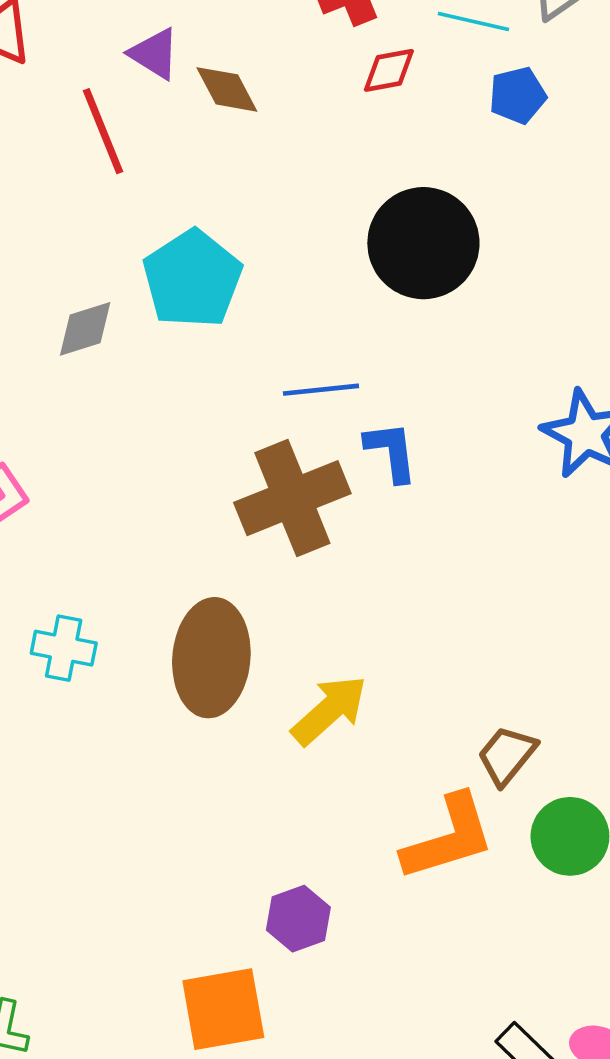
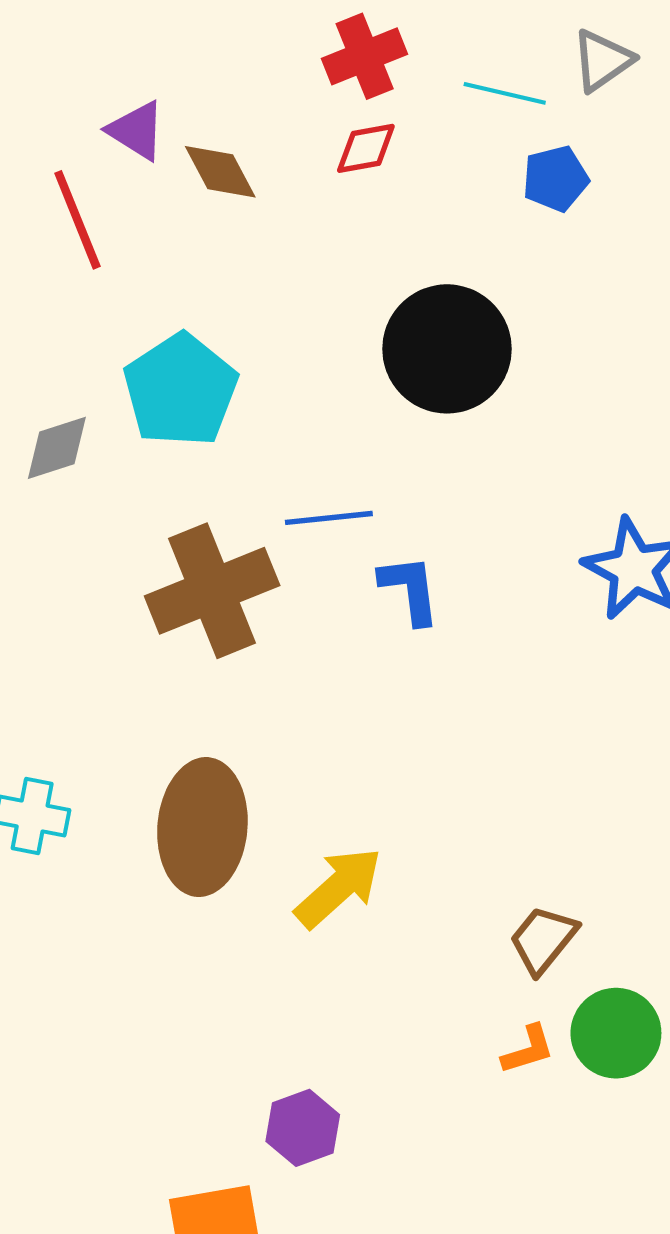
red diamond: (389, 70) -> (366, 148), moved
brown cross: (292, 498) -> (212, 591), moved
orange L-shape: (448, 838) -> (528, 1050), moved, size x0.5

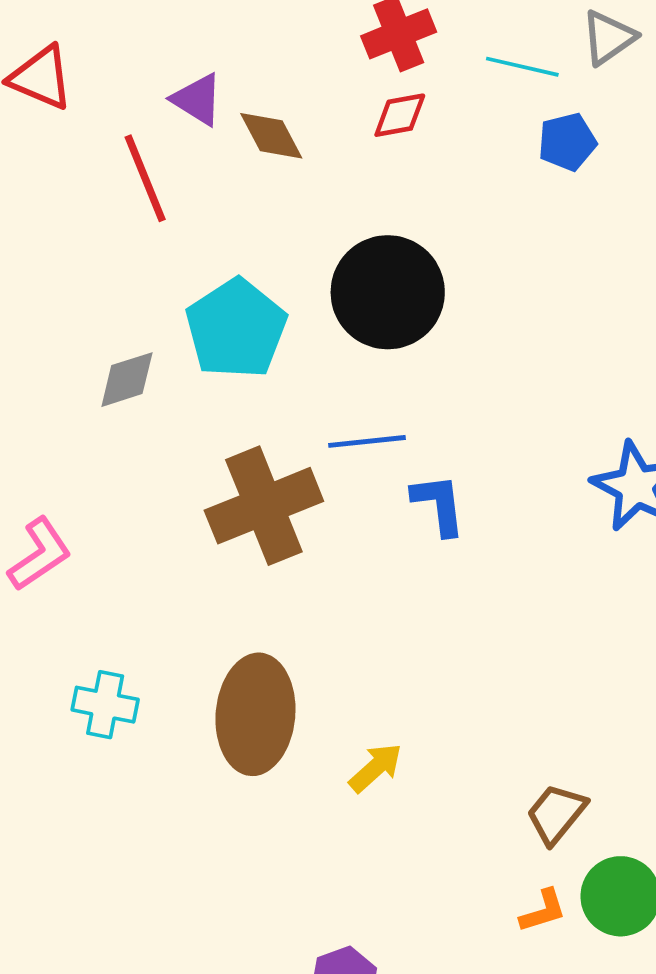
black circle: (447, 349) -> (388, 292), moved
yellow arrow: (338, 887) -> (376, 768), size x0.7

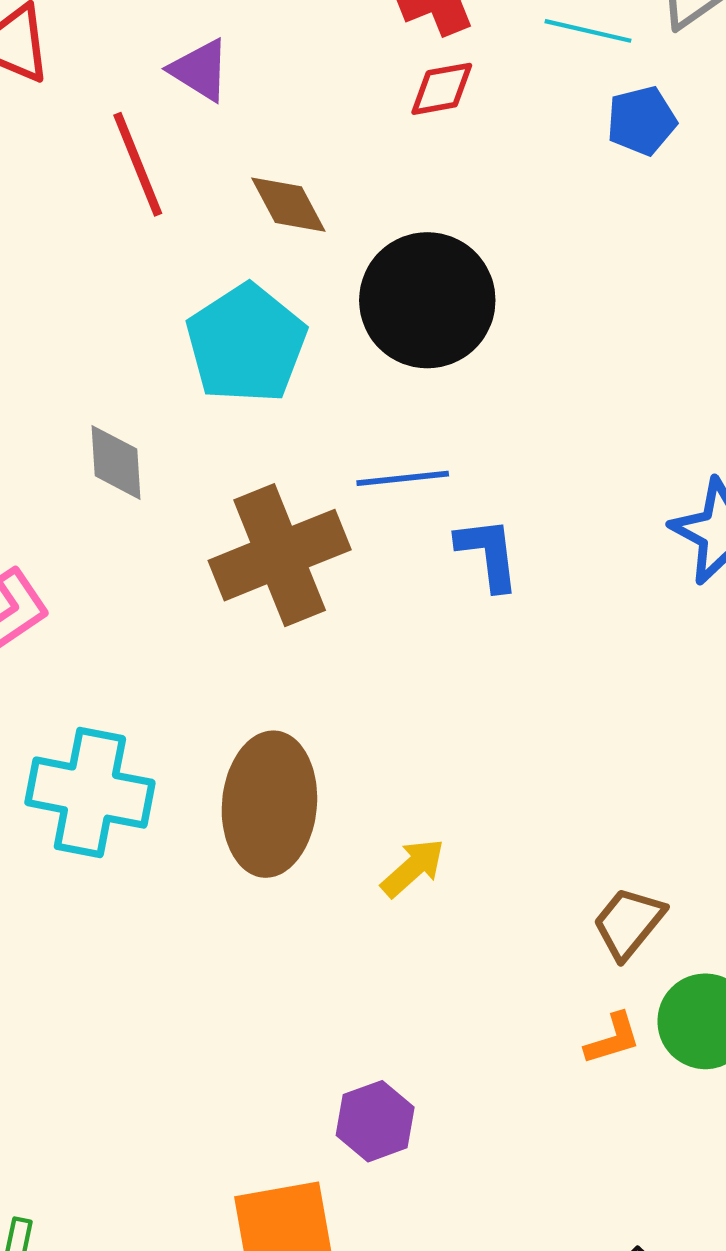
brown diamond: (271, 136) -> (288, 205), moved
gray diamond: (127, 380) -> (116, 462), moved, turned -76
cyan cross: (105, 705) -> (90, 793), size x1.6

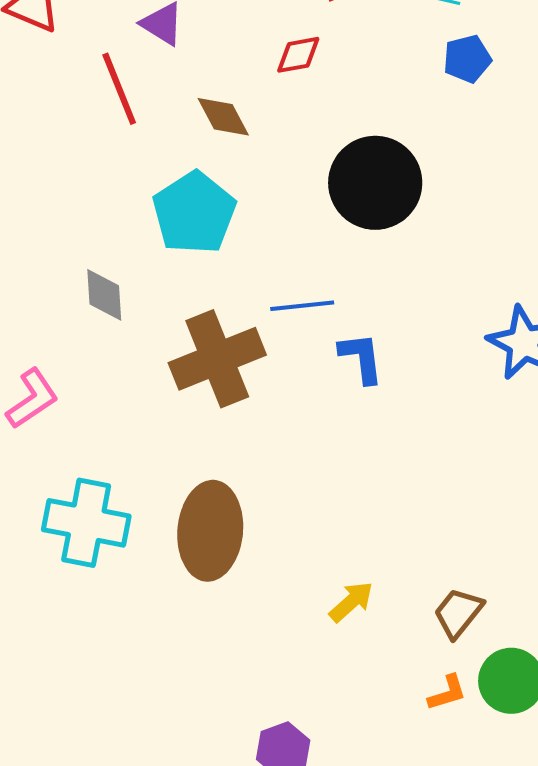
red diamond: (442, 89) -> (298, 55), moved
black circle: (427, 300) -> (375, 183), moved
yellow arrow: (413, 868) -> (351, 602), moved

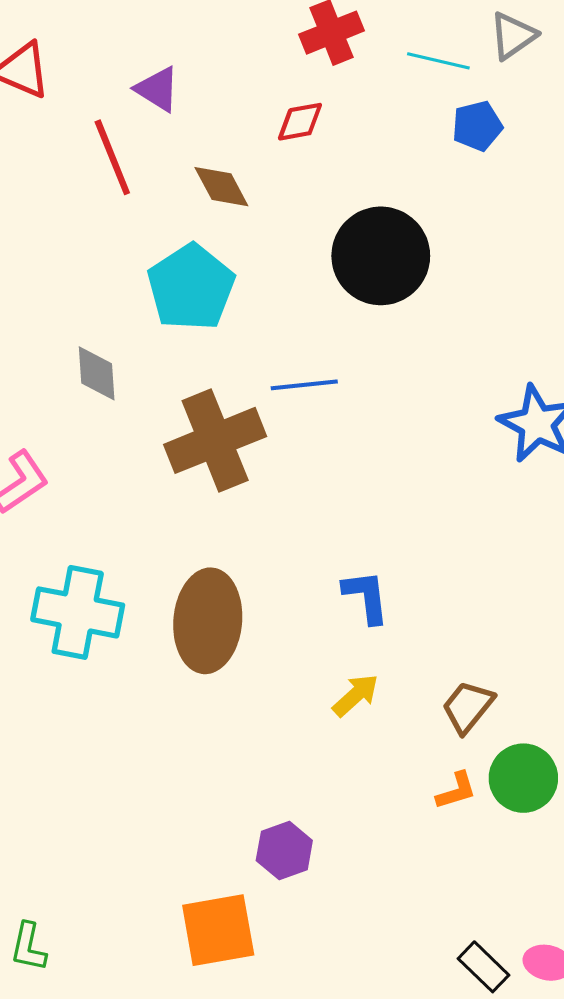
blue L-shape: (361, 358) -> (366, 597), moved

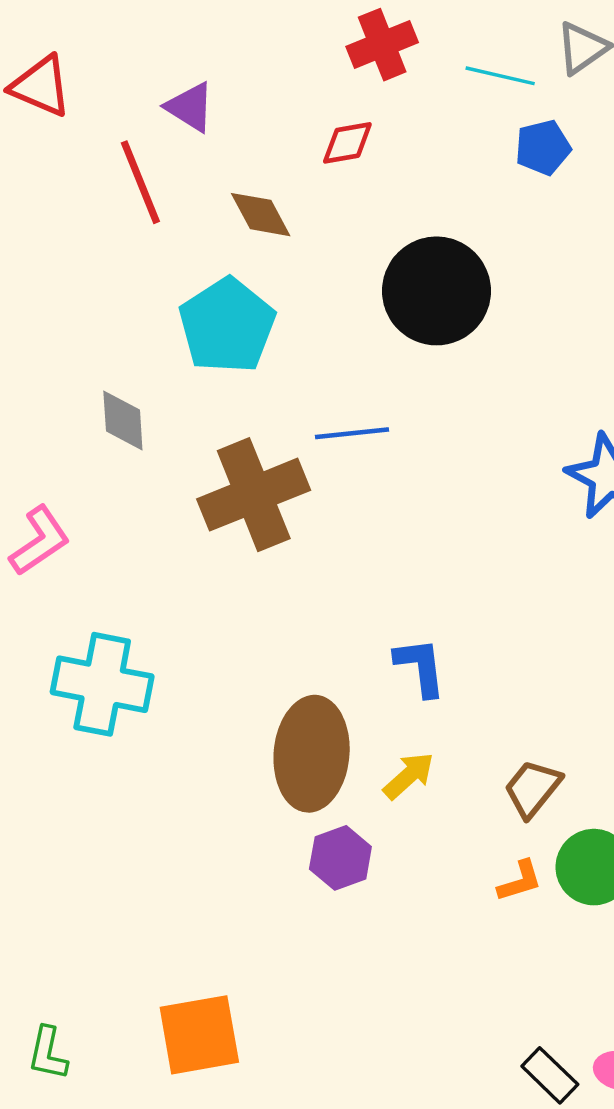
brown ellipse: (208, 621) -> (312, 754), moved
purple hexagon: (284, 850) -> (340, 858), moved
orange square: (218, 930) -> (199, 1035), moved

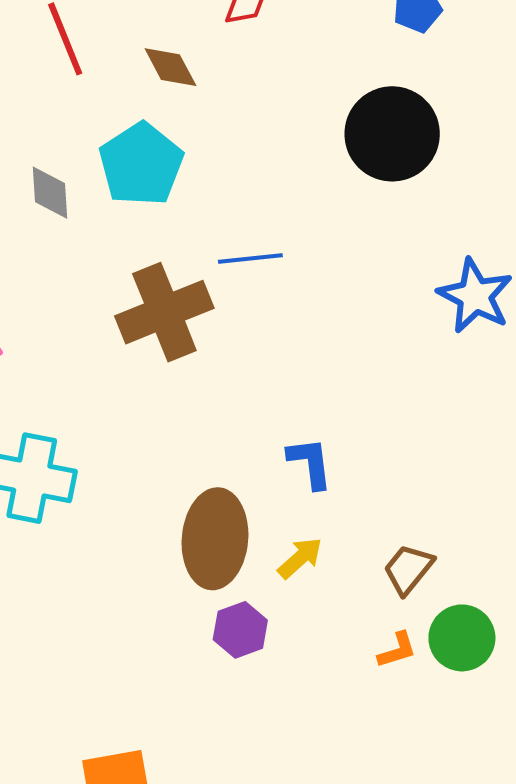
black circle: (436, 291) -> (392, 134), moved
gray diamond: (123, 421) -> (50, 193), moved

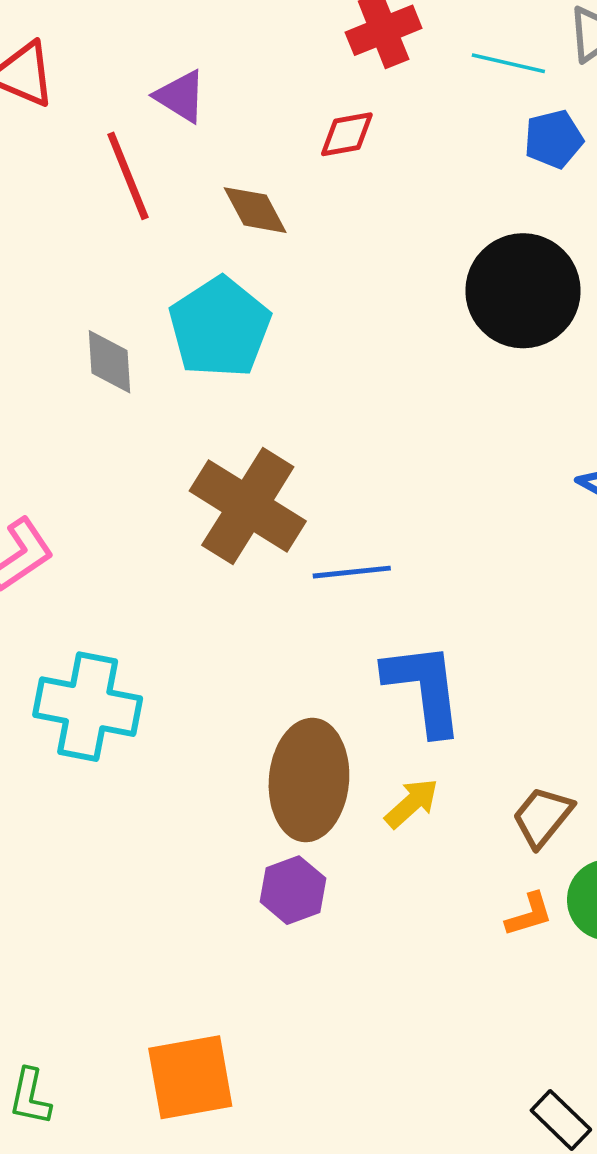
blue line: (250, 258) -> (352, 572), moved
brown cross: (164, 312) -> (248, 506), turned -36
blue L-shape: (310, 463) -> (424, 688), size x1.5
purple hexagon: (240, 630) -> (293, 890), moved

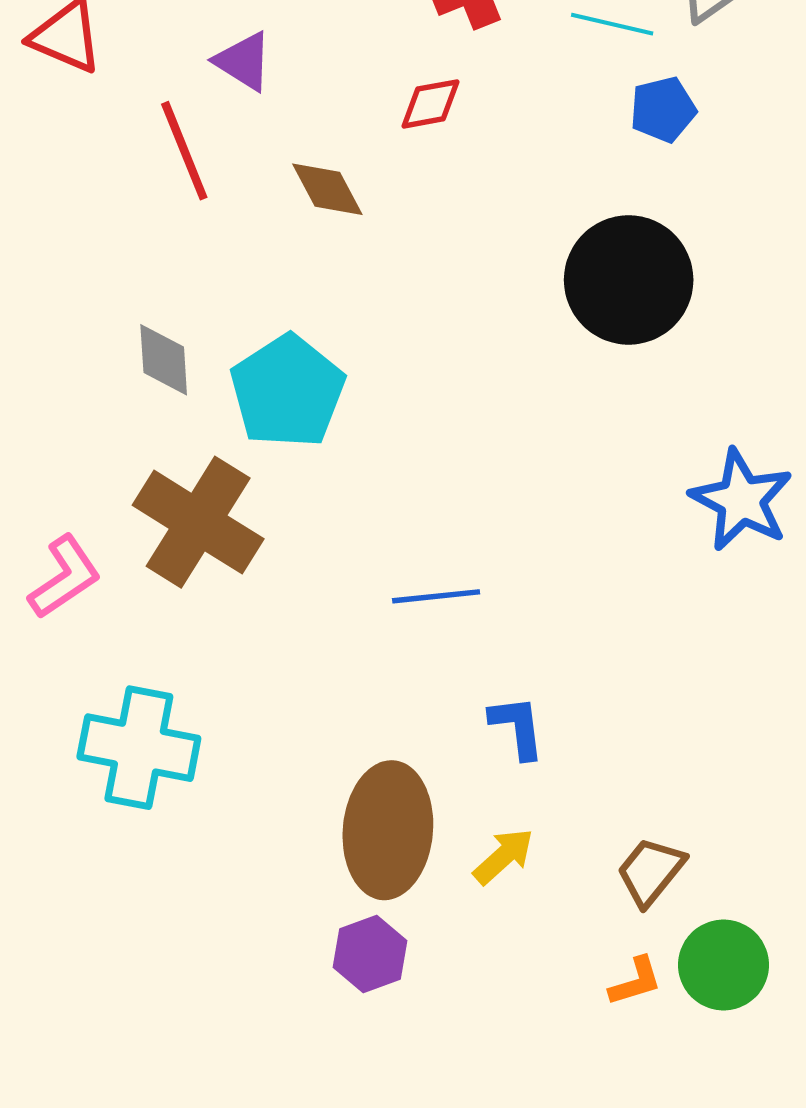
cyan pentagon: (220, 327) -> (287, 391), moved
brown cross: (248, 506) -> (198, 522), moved
blue L-shape: (424, 688) -> (517, 727), size x0.6

